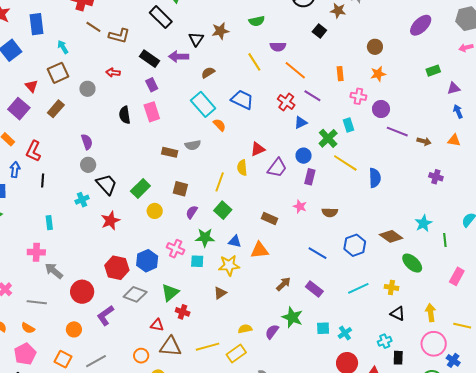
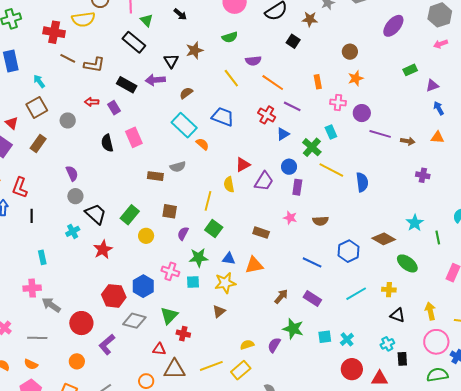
purple rectangle: (152, 85) -> (114, 108), moved

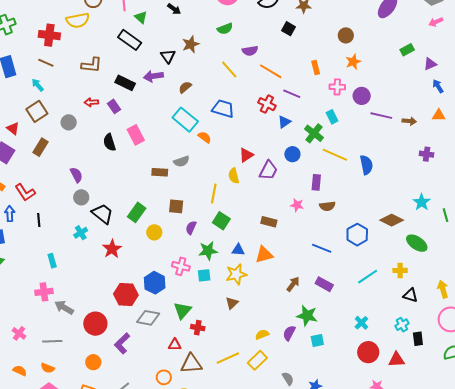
brown line: (68, 58) -> (46, 63), moved
purple rectangle: (297, 187) -> (316, 182), moved
red L-shape: (20, 188) -> (25, 192), turned -50
cyan square: (325, 337) -> (317, 341), moved

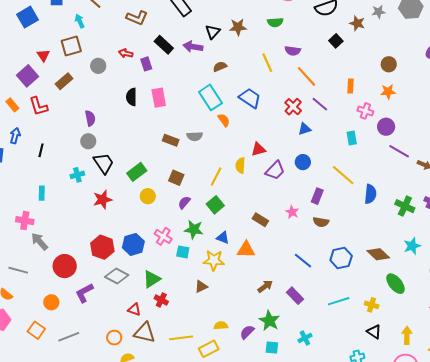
green cross: (314, 133) -> (405, 206), moved, turned -30
red L-shape: (25, 192) -> (38, 106), moved
cyan cross: (361, 323) -> (305, 338), moved

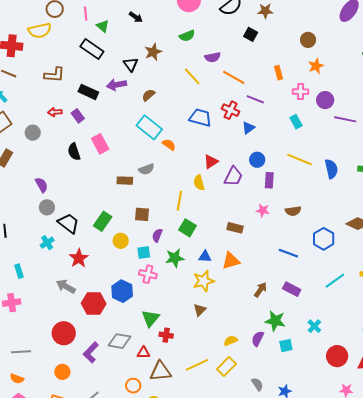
blue trapezoid: (250, 98) -> (200, 118), moved
purple rectangle: (317, 196) -> (269, 180), moved
gray arrow: (39, 241) -> (66, 286), moved
cyan square: (183, 252) -> (144, 253), moved
gray diamond: (117, 276) -> (119, 341), moved

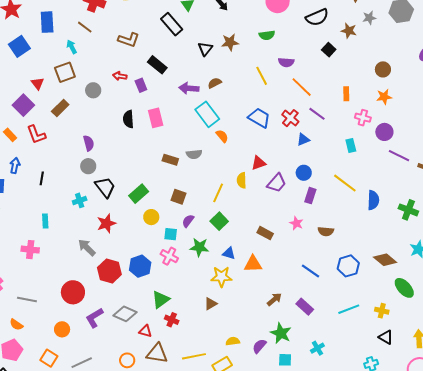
purple arrow: (117, 85) -> (189, 88), moved

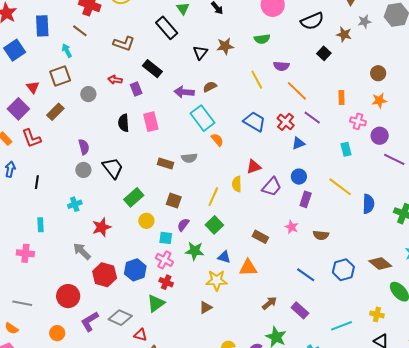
black trapezoid: (105, 187) -> (113, 168), moved
cyan line: (349, 309) -> (342, 326), moved
red cross: (172, 320) -> (166, 282), moved

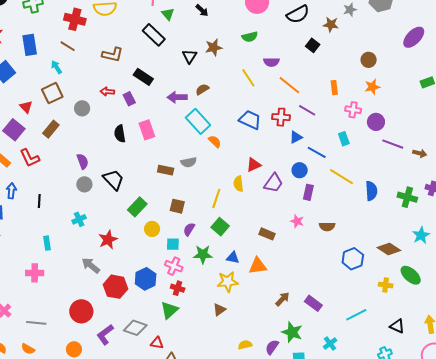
red cross: (286, 122) -> (281, 117), turned -30
blue line: (306, 275) -> (317, 152), moved
yellow cross: (377, 314) -> (386, 285), moved

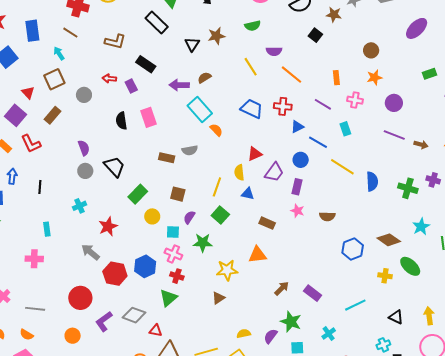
purple line: (307, 110) -> (323, 104), moved
purple circle: (376, 122) -> (394, 103), moved
purple rectangle: (308, 192) -> (297, 187), moved
blue triangle: (233, 258) -> (248, 194), moved

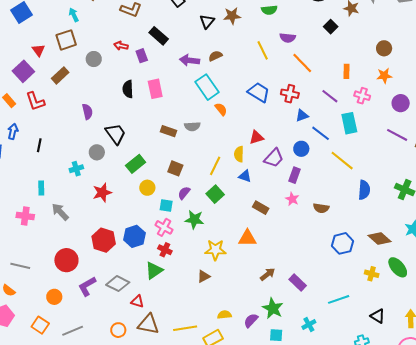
cyan rectangle: (345, 129) -> (349, 123), size x1.5
gray circle: (85, 171) -> (97, 152), moved
blue semicircle: (372, 181) -> (364, 190), moved
gray arrow: (90, 252) -> (60, 212), moved

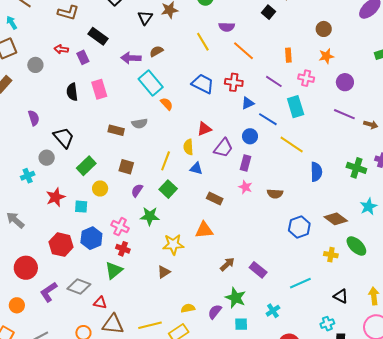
cyan square: (166, 205) -> (81, 207), moved

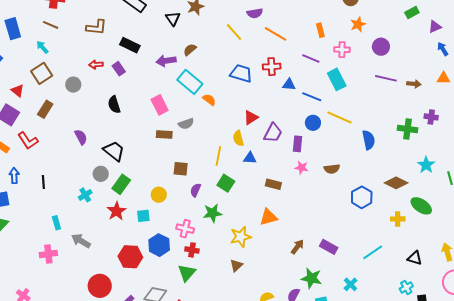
pink rectangle: (99, 89) -> (160, 105), moved
blue triangle: (248, 103) -> (289, 85), turned 40
blue circle: (250, 136) -> (313, 123), moved
green rectangle: (86, 166) -> (121, 184), moved

